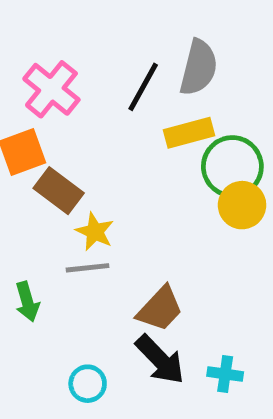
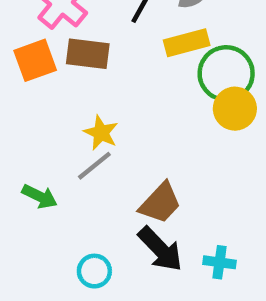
brown rectangle: (59, 191) -> (88, 54), moved, turned -30
gray line: (88, 268) -> (94, 166), turned -33
green arrow: (27, 302) -> (40, 196), turned -48

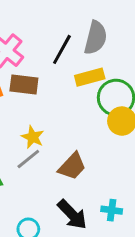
brown trapezoid: (160, 203) -> (72, 166), moved
cyan cross: (220, 262) -> (112, 210), moved

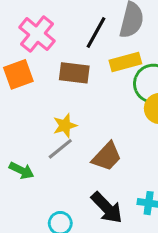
brown rectangle: (24, 84) -> (74, 73), moved
yellow star: (33, 137) -> (65, 126), turned 30

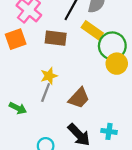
yellow rectangle: (125, 62) -> (92, 30), turned 50
gray line: (60, 149) -> (46, 93), turned -30

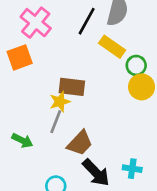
brown rectangle: (56, 38) -> (72, 87), moved
green circle: (112, 46) -> (136, 65), size x0.6
brown trapezoid: (79, 98) -> (80, 143), moved

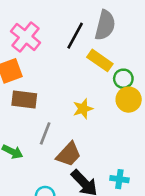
brown rectangle: (72, 87) -> (24, 100), moved
yellow star: (60, 102) -> (83, 109), moved

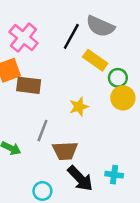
gray semicircle: (105, 25) -> (100, 26), turned 100
brown rectangle: (24, 100) -> (29, 85), moved
brown trapezoid: (69, 154) -> (65, 151), turned 44

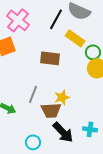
brown rectangle: (29, 85) -> (50, 58), moved
yellow star: (79, 107) -> (62, 97), moved

